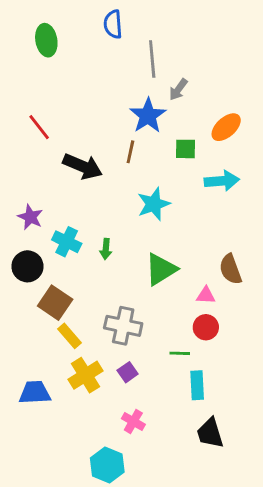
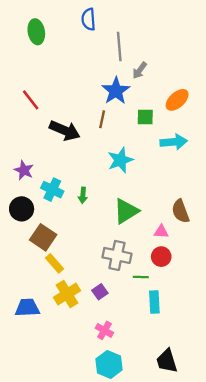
gray cross: (123, 326) -> (117, 255), moved
black trapezoid: (210, 433) -> (167, 361), moved
cyan hexagon: (107, 465) -> (109, 364), moved

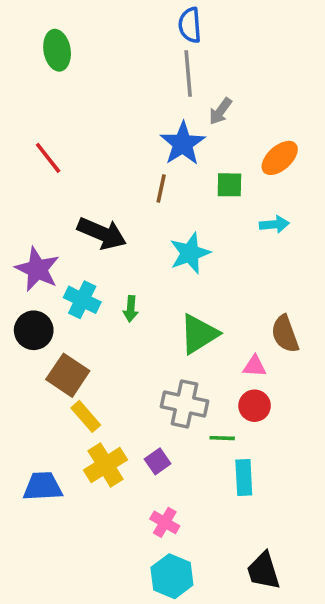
blue semicircle: (89, 19) -> (190, 25), moved
black arrow: (65, 131) -> (102, 233), moved
cyan arrow: (174, 142) -> (274, 224), size x0.7
purple star: (24, 170) -> (37, 269), size x1.4

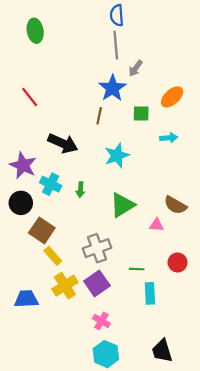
brown semicircle: (285, 334) -> (175, 205), turned -40
gray cross: (185, 404) -> (97, 248), moved, turned -32
red circle: (255, 406) -> (178, 262), moved
purple square: (158, 461) -> (97, 283), size x1.6

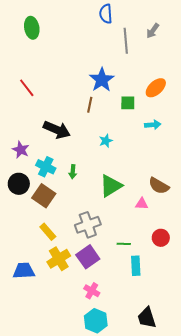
gray line: (116, 45) -> (126, 41), moved
gray arrow: (136, 68) -> (153, 31), moved
cyan star: (117, 155) -> (106, 141), size x0.6
purple star: (23, 165) -> (21, 150), size x0.7
brown square: (42, 230) -> (44, 196), moved

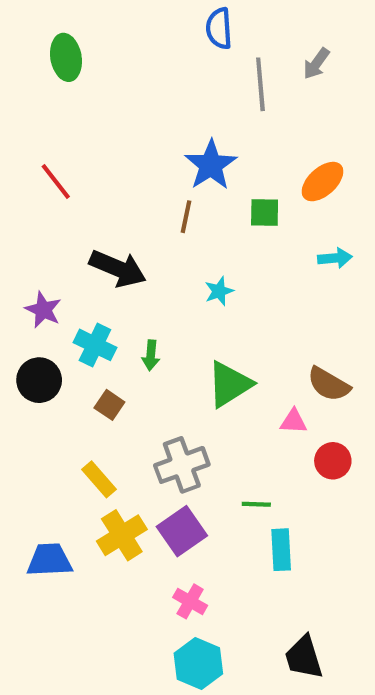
cyan arrow: (153, 125) -> (335, 258), moved
brown square: (44, 196) -> (109, 405), moved, size x0.6
red circle: (161, 238) -> (333, 461), moved

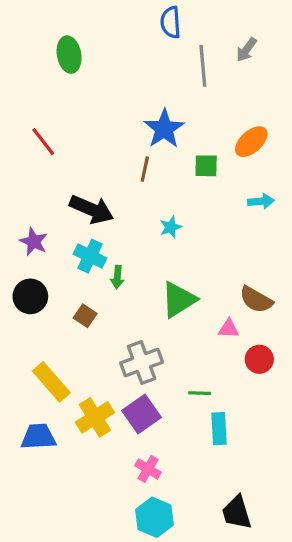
green ellipse: (66, 57) -> (69, 55), moved
cyan cross: (95, 345) -> (90, 256), moved
yellow rectangle: (99, 479) -> (51, 382), moved, size x1.4

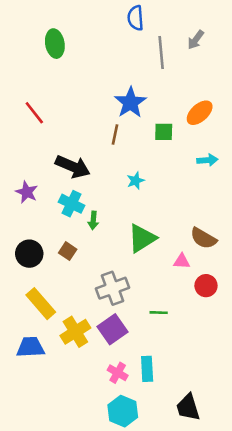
black circle: (30, 296) -> (29, 254), moved
cyan rectangle: (219, 429) -> (147, 369), moved

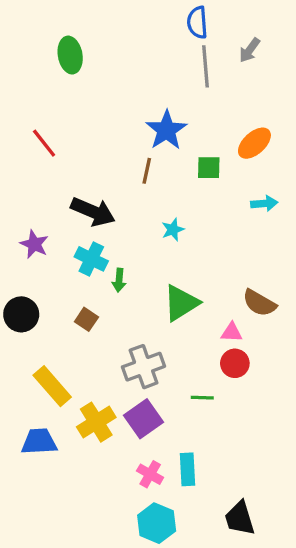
blue semicircle: (136, 18) -> (197, 22), moved
black circle: (29, 254) -> (21, 314), moved
red circle: (206, 286) -> (235, 363), moved

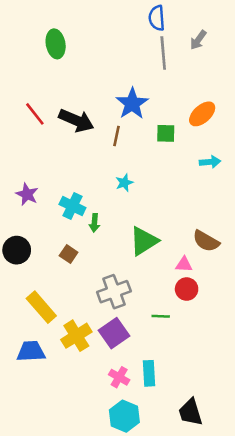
black arrow: (93, 212) -> (76, 120), moved
cyan star: (173, 230) -> (124, 183), moved

